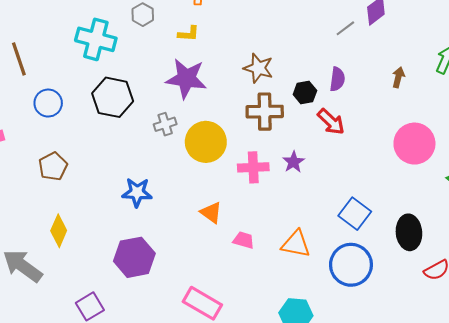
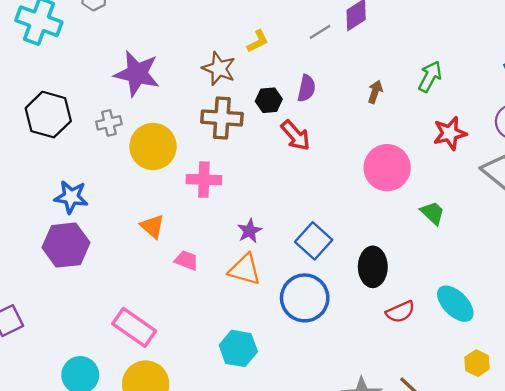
yellow L-shape: (189, 34) -> (258, 41), moved, turned -35
black hexagon: (113, 97) -> (48, 115), moved
purple star: (293, 162) -> (250, 231), moved
purple hexagon: (134, 257) -> (66, 245), moved

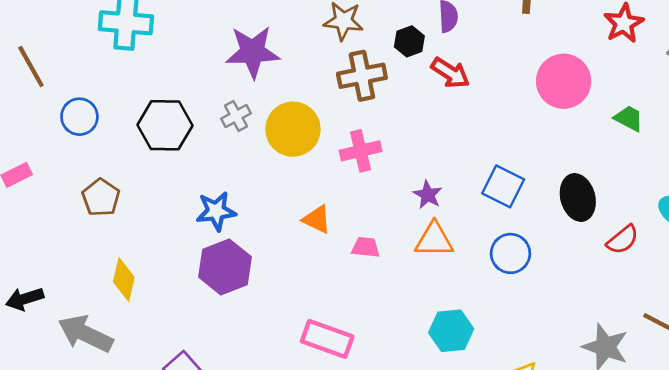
blue circle: (305, 298) -> (510, 253), size x0.7

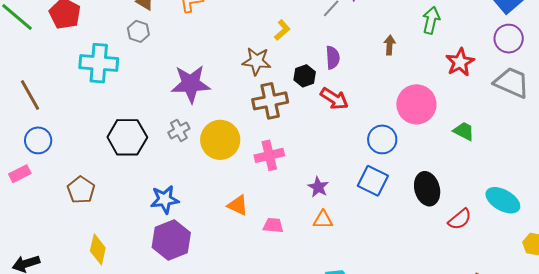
blue circle: (79, 117) -> (38, 140), moved
orange triangle: (434, 240) -> (323, 220), size x0.7
blue circle: (510, 253) -> (382, 139), moved

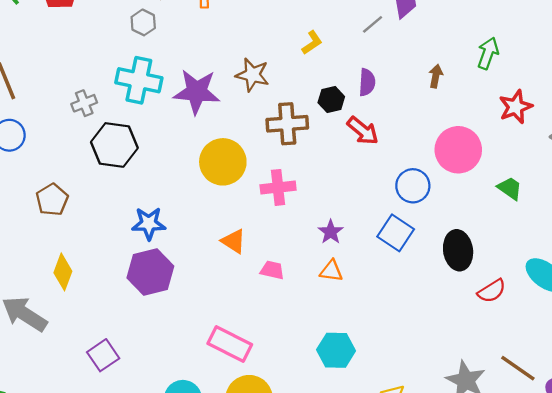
brown star: (257, 61) -> (252, 75), moved
cyan cross: (99, 63) -> (139, 80), moved
gray cross: (179, 130) -> (84, 103), moved

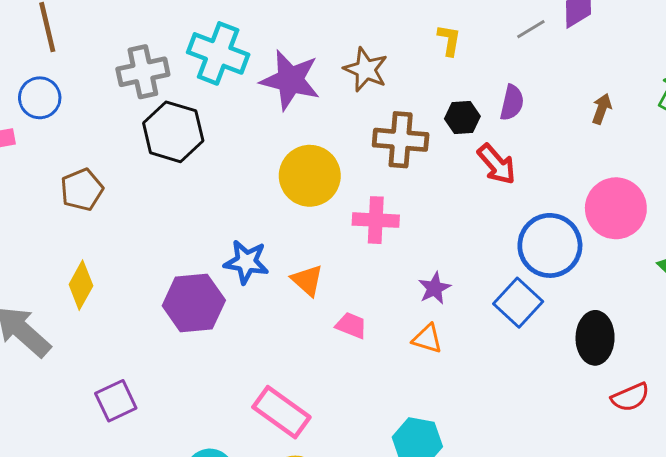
yellow L-shape: (312, 43) -> (449, 40), turned -55
gray cross: (84, 103) -> (143, 72), size x1.5
blue circle: (413, 186) -> (550, 245), size x1.4
blue star: (149, 223) -> (246, 262), moved

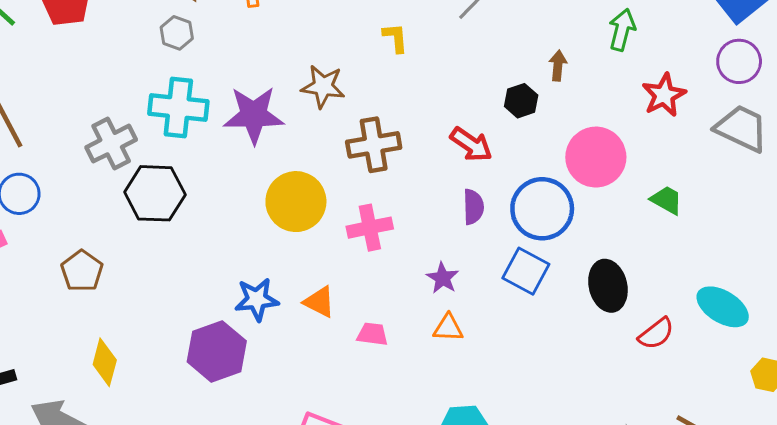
purple semicircle: (512, 103) -> (473, 207), moved
black hexagon: (462, 118) -> (521, 101), moved

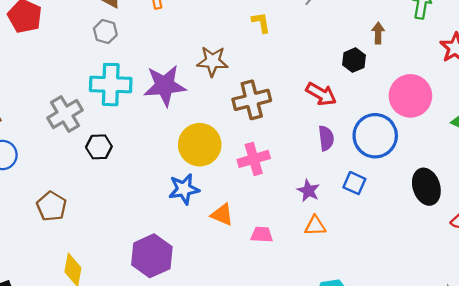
black hexagon: (155, 193) -> (99, 147), size x0.6
blue square: (526, 271) -> (354, 183), moved, size x0.7
blue star: (257, 299) -> (184, 189), moved

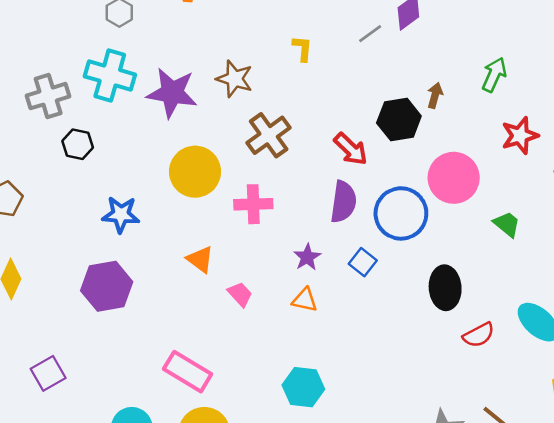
black hexagon: (354, 60) -> (399, 120), size x1.5
brown cross: (252, 100) -> (269, 135), turned -36
purple semicircle: (326, 138) -> (343, 202), size x1.4
blue star: (184, 189) -> (121, 215), moved
pink trapezoid: (262, 235) -> (240, 294), turned 30

